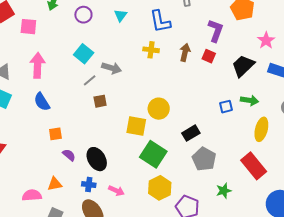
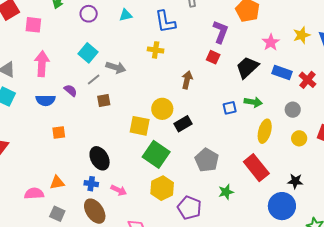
cyan triangle: (121, 15) -> (126, 15), turned 40
brown arrow: (185, 52) -> (187, 80), moved
blue semicircle: (42, 102) -> (46, 100), turned -60
black rectangle: (191, 133) -> (183, 124), moved
purple semicircle: (69, 155) -> (71, 90), moved

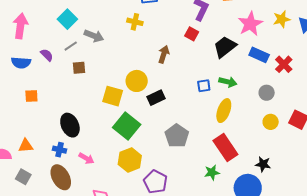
pink star: (271, 42) -> (250, 24), size x1.4
yellow ellipse: (265, 131) -> (224, 111), moved
green star: (226, 192) -> (212, 172), moved

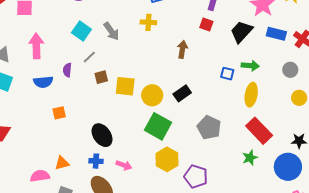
gray arrow: (94, 36) -> (111, 31), moved, turned 42
purple semicircle: (47, 55) -> (67, 70), turned -120
yellow circle: (137, 81) -> (152, 95), moved
blue square: (204, 86) -> (227, 74), turned 32
yellow square: (113, 96) -> (125, 86), moved

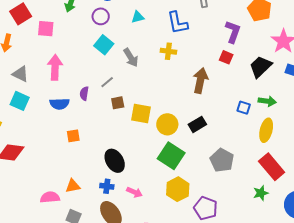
cyan square: (81, 31) -> (104, 45), moved
brown arrow: (182, 49) -> (200, 81), size x1.4

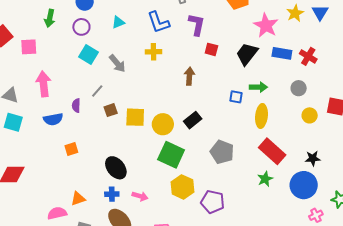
purple L-shape: (233, 32) -> (197, 24), moved
brown arrow: (200, 81) -> (189, 76), size x0.7

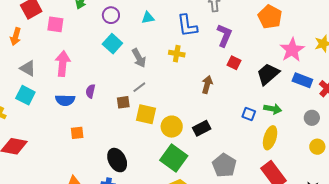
gray line: (97, 91) -> (139, 87), moved

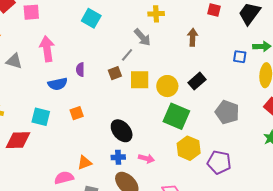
gray arrow: (139, 58) -> (142, 37), moved
cyan square: (25, 95) -> (41, 117), moved

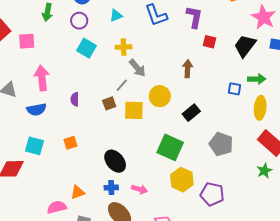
yellow cross: (156, 14) -> (124, 47), moved
blue semicircle: (58, 84) -> (36, 110), moved
yellow circle: (167, 86) -> (160, 96), moved

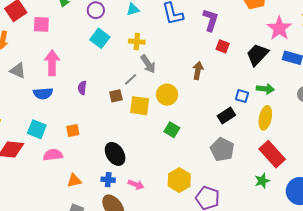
black rectangle: (191, 113) -> (226, 116), moved
green square: (170, 147) -> (172, 130), moved, size x0.6
pink semicircle: (57, 207) -> (53, 155), moved

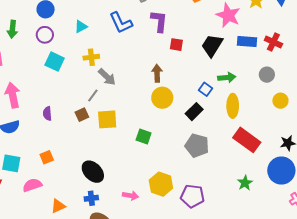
yellow circle: (167, 95) -> (162, 98), moved
blue square: (242, 96) -> (205, 89), turned 32
green star: (262, 181) -> (245, 183), moved
pink arrow: (136, 185) -> (130, 196), moved

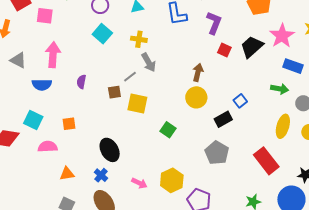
black trapezoid: (212, 45) -> (252, 47), moved
green arrow: (227, 77) -> (280, 89), moved
yellow ellipse: (233, 106) -> (283, 126), moved
blue cross: (91, 198) -> (101, 175), turned 32

